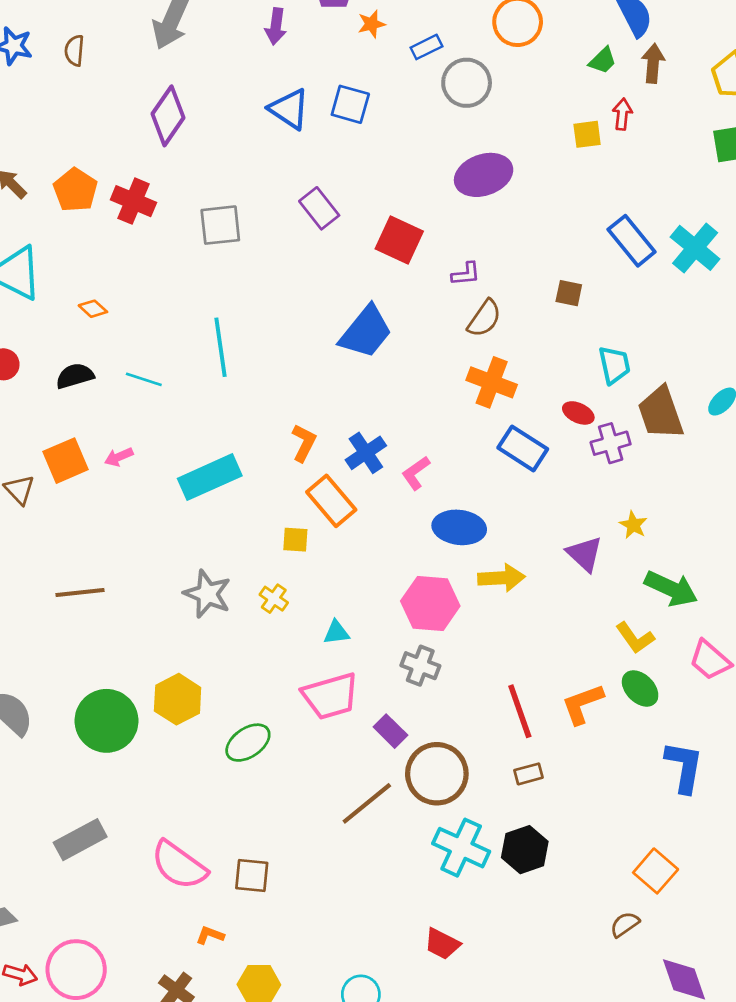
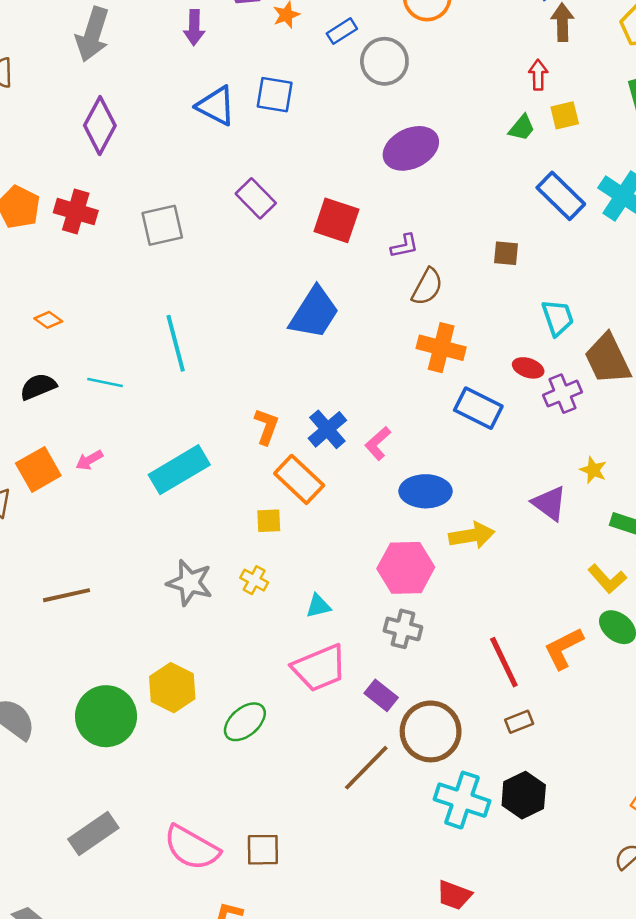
green trapezoid: (603, 60) -> (522, 128), moved
yellow square: (587, 134) -> (565, 115), moved

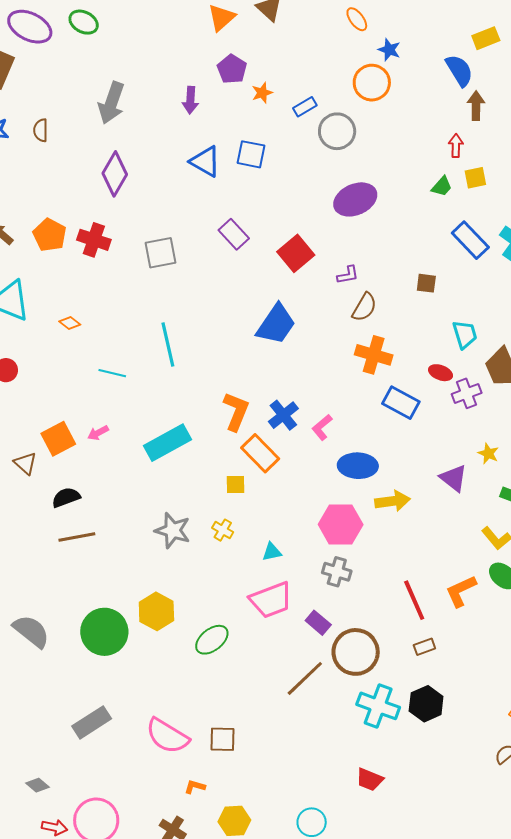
red square: (336, 220) -> (296, 253), turned 30
black semicircle: (38, 387) -> (66, 497), moved
orange L-shape: (266, 426) -> (236, 411), size x1.4

